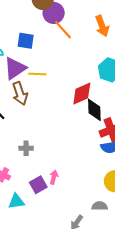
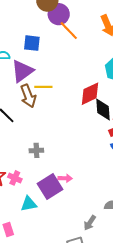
yellow line: (37, 74) -> (43, 87), moved
pink arrow: (54, 177) -> (65, 178), turned 80
purple square: (38, 185) -> (50, 186), size x1.4

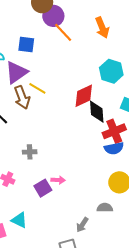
yellow line: (43, 87) -> (37, 88), turned 30
purple square: (50, 186) -> (43, 188), size x0.7
cyan triangle: (29, 204) -> (19, 220), moved, turned 36

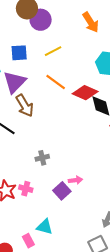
orange line: (63, 32) -> (56, 82), moved
yellow line: (37, 88) -> (53, 51), moved, turned -48
red diamond: (84, 96) -> (85, 93), turned 60

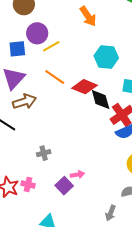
purple circle: (41, 20) -> (37, 33), moved
brown arrow: (25, 106) -> (24, 101), turned -75

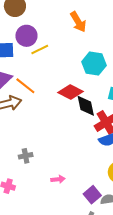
orange line: (55, 77) -> (25, 86), moved
purple square: (64, 186) -> (92, 195), moved

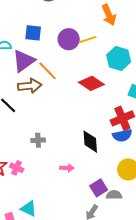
purple circle: (26, 36) -> (69, 39), moved
yellow line: (40, 50) -> (88, 40), moved
black diamond: (86, 106) -> (90, 142), moved

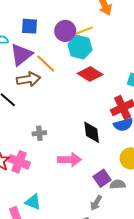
cyan hexagon: (119, 58) -> (80, 47), moved
pink cross: (17, 168) -> (19, 162), size x1.5
pink arrow: (67, 168) -> (69, 160), size x1.6

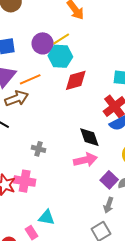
orange line: (46, 64) -> (30, 79), turned -55
red diamond: (90, 74) -> (76, 80), turned -35
gray cross: (39, 133) -> (38, 149), turned 32
pink arrow: (69, 160) -> (85, 160), moved

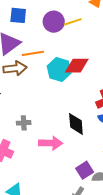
cyan hexagon: (60, 56) -> (59, 70), moved
gray cross: (38, 149) -> (24, 123), turned -32
pink arrow: (85, 160) -> (51, 143), moved

